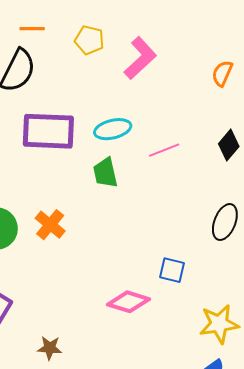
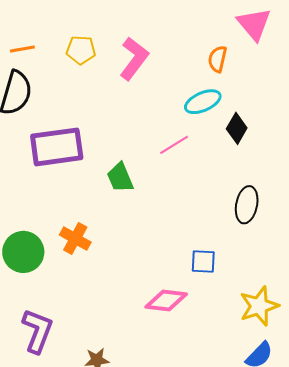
cyan ellipse: (113, 129) -> (203, 102), moved

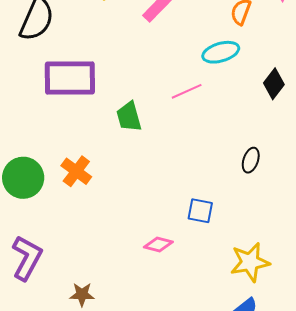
black diamond: (237, 128) -> (274, 84), moved
black ellipse: (247, 205) -> (251, 160), size x0.7
pink diamond: (166, 301) -> (158, 245), size x0.7

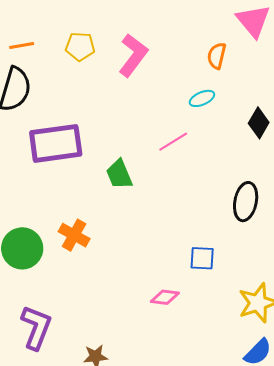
cyan ellipse: (221, 52) -> (202, 98), size x0.7
black ellipse: (251, 160) -> (246, 202), size x1.5

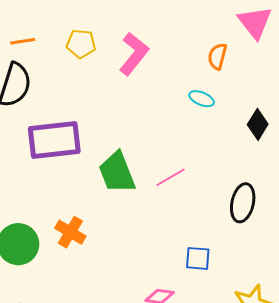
cyan ellipse: (202, 98) -> (202, 99), turned 45
pink line: (173, 142) -> (170, 177), moved
green trapezoid: (119, 174) -> (117, 172), size x1.4

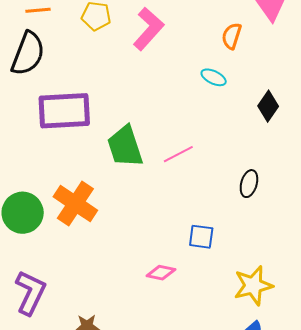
black ellipse: (243, 203) -> (249, 184), size x0.7
orange cross: (70, 232) -> (75, 204), size x1.4

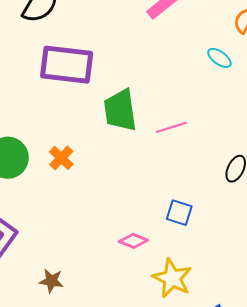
orange cross: (75, 204) -> (61, 158), size x0.6
yellow star: (253, 285) -> (172, 278), moved, turned 30

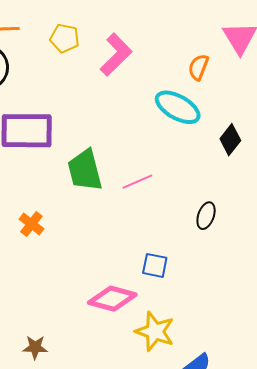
cyan ellipse: (219, 58) -> (178, 107), size x1.8
pink diamond: (133, 241) -> (112, 299), size x1.6

